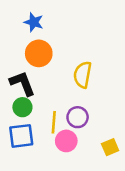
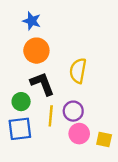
black L-shape: (22, 83) -> (42, 84), moved
pink circle: (66, 141) -> (79, 134), moved
yellow square: (110, 147) -> (104, 140), turned 35

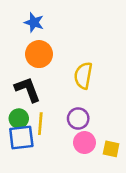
black L-shape: (42, 84) -> (28, 89), moved
green circle: (21, 102) -> (19, 119), moved
yellow line: (51, 116) -> (40, 124), moved

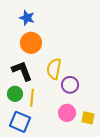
yellow semicircle: (83, 76) -> (54, 69), moved
purple circle: (78, 119) -> (70, 85), moved
blue square: (21, 137) -> (20, 122), moved, turned 30

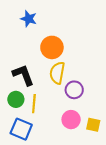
orange circle: (31, 43) -> (52, 47), moved

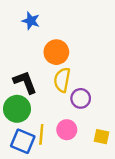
green circle: (16, 99) -> (17, 109), size x1.5
yellow line: (34, 104) -> (41, 134), moved
pink circle: (71, 120) -> (67, 130), moved

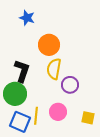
black L-shape: (25, 82) -> (22, 71), turned 40

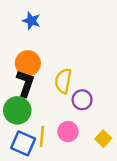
orange circle: (49, 45) -> (28, 63), moved
yellow square: (88, 118) -> (103, 139), turned 32

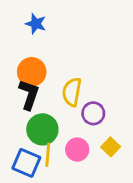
green circle: (17, 110) -> (42, 129), moved
yellow square: (103, 139) -> (111, 147), moved

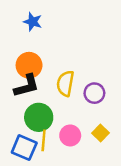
black L-shape: (29, 95) -> (27, 86), turned 56
purple circle: (93, 113) -> (94, 93), moved

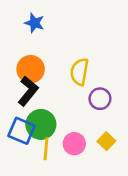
yellow semicircle: (65, 83) -> (79, 72), moved
black L-shape: (27, 86) -> (28, 91), turned -36
blue square: (24, 148) -> (22, 131), moved

